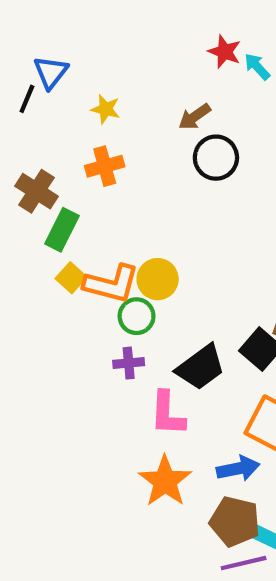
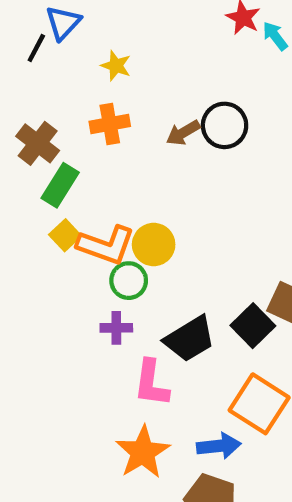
brown arrow: (195, 117) -> (183, 133), moved

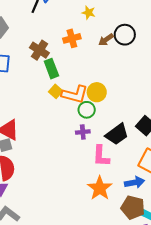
yellow star: (116, 66) -> (89, 13), moved
green rectangle: (60, 185) -> (51, 69), turned -48

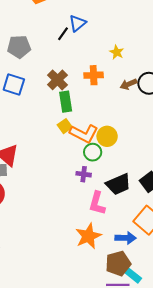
brown pentagon: (133, 207) -> (118, 263), turned 30

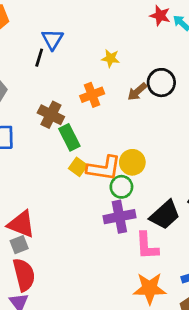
purple cross: (84, 174) -> (119, 217), size x1.6
orange star: (88, 236) -> (150, 288), turned -30

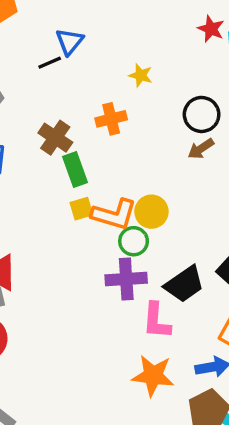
black line: (39, 58) -> (50, 63), turned 42
brown arrow: (137, 92) -> (201, 149), moved
yellow square: (78, 167) -> (81, 209), turned 30

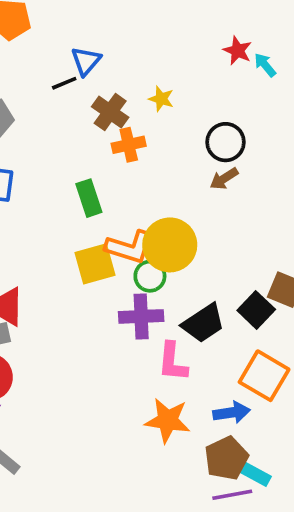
brown cross: (55, 138) -> (110, 112), moved
yellow square: (81, 209) -> (95, 264), moved, size x1.6
yellow circle: (151, 212) -> (170, 245), size x1.5

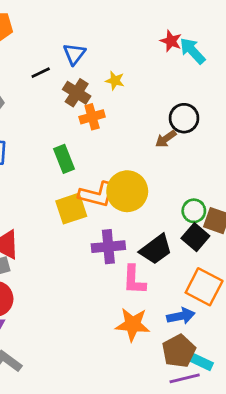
blue triangle: (86, 61) -> (74, 54), moved
cyan arrow: (265, 65) -> (192, 51), size x1.5
black circle: (226, 142) -> (184, 118), moved
green circle: (150, 276) -> (194, 211), moved

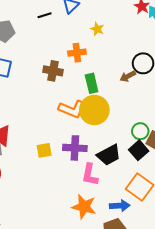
brown cross: (77, 93) -> (53, 71), moved, turned -30
green rectangle: (64, 159) -> (92, 83), moved
yellow square: (71, 209) -> (44, 150), moved, size x0.7

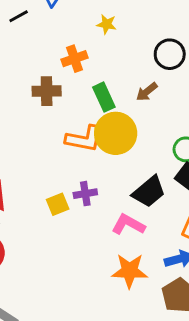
yellow star: (97, 29) -> (107, 24), moved
brown arrow: (128, 76) -> (147, 92), moved
purple cross: (75, 148) -> (85, 194), moved, size x0.7
pink L-shape: (90, 175) -> (128, 225), turned 120

